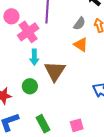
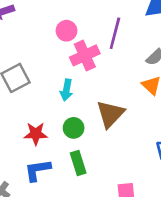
cyan arrow: (34, 57) -> (66, 90), moved
green rectangle: (43, 124) -> (78, 163), moved

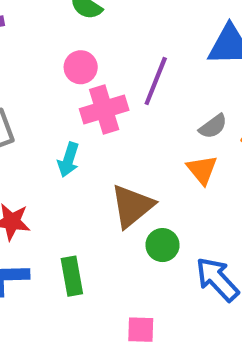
green circle: (74, 128) -> (162, 245), moved

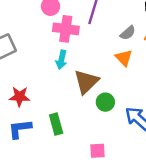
pink cross: (104, 109) -> (66, 29), turned 30
cyan arrow: (68, 160) -> (61, 60), moved

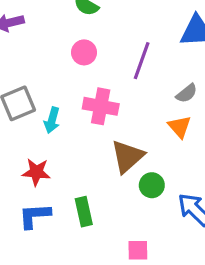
pink cross: (66, 29) -> (101, 106), moved
cyan arrow: (61, 60) -> (52, 120), moved

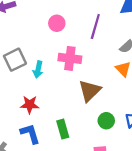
green circle: (152, 185) -> (106, 121), moved
blue L-shape: (35, 216) -> (30, 134), turned 80

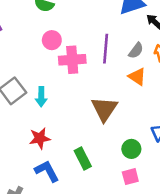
purple line: (95, 26) -> (106, 49), moved
pink cross: (70, 58) -> (72, 60), moved
green circle: (106, 121) -> (131, 149), moved

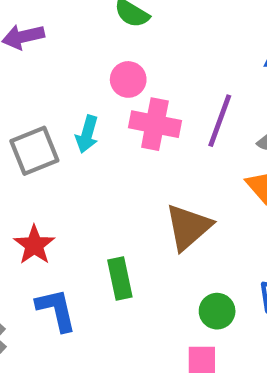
cyan arrow: (41, 97) -> (87, 134), moved
red star: (40, 138) -> (34, 245), moved, turned 30
green rectangle: (83, 158) -> (120, 279), moved

